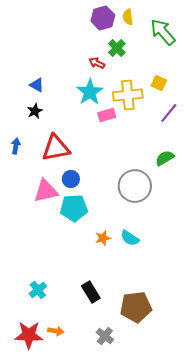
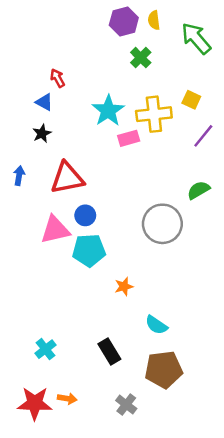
red arrow: (97, 63) -> (58, 78), moved, turned 35
cyan semicircle: (130, 238) -> (156, 325), moved

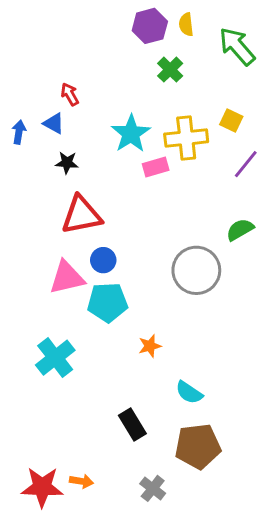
black star: (42, 133) -> (67, 163), moved, turned 30
blue arrow: (19, 176) -> (19, 132), moved
cyan cross: (46, 349) -> (55, 358), moved, size x1.5

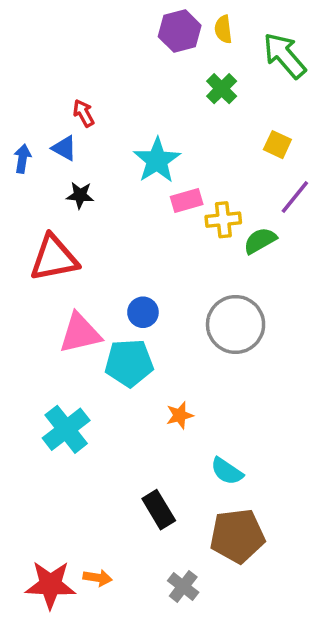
green cross: (170, 70) -> (222, 89), moved
yellow cross: (186, 138) -> (223, 220), moved, size x0.7
red triangle: (81, 215) -> (54, 258), moved
green semicircle: (240, 230) -> (260, 241), moved
blue circle: (103, 260) -> (143, 312), moved

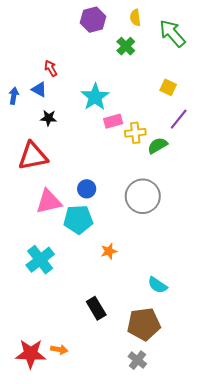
purple hexagon: (180, 31) -> (93, 20), moved
green cross: (222, 89) -> (126, 46), moved
cyan semicircle: (227, 471) -> (158, 285), moved
gray cross: (183, 586) -> (137, 360), moved

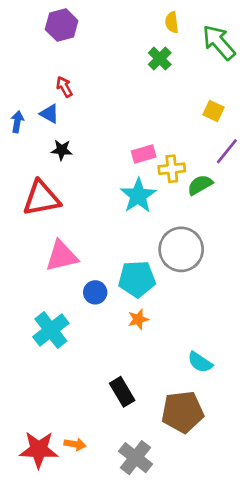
purple hexagon: (93, 20) -> (62, 25), moved
cyan star: (95, 97) -> (138, 196), moved
blue circle: (87, 189) -> (95, 292), moved
cyan pentagon: (78, 219) -> (137, 279), moved
gray cross: (137, 360) -> (136, 458), moved, size x1.4

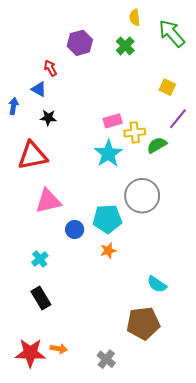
purple hexagon: (62, 25) -> (80, 43), moved
blue arrow: (17, 122) -> (13, 106), moved
cyan cross: (51, 330) -> (40, 259), size x0.6
black rectangle: (122, 392) -> (41, 298), moved
gray cross: (136, 458) -> (106, 359), size x0.7

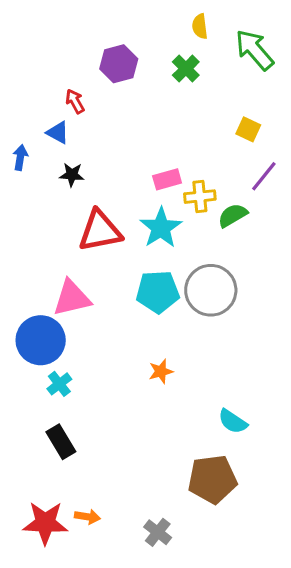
red triangle: (32, 156) -> (100, 231), moved
cyan pentagon: (107, 219) -> (158, 292), moved
blue circle: (75, 229) -> (41, 340), moved, size x1.8

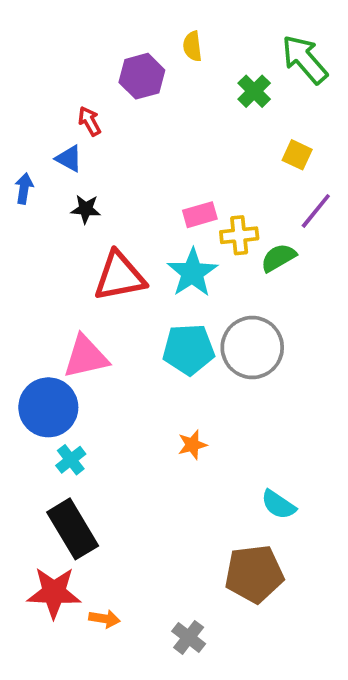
yellow semicircle: (200, 26) -> (192, 46), moved
green cross: (186, 69) -> (254, 91), moved
black rectangle: (61, 442) -> (73, 529), size x1.4
red star: (45, 523) -> (54, 593), moved

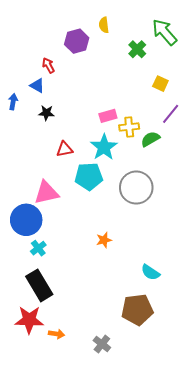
red triangle: (119, 276) -> (65, 149), size x0.6
cyan pentagon: (189, 349) -> (89, 176), moved

